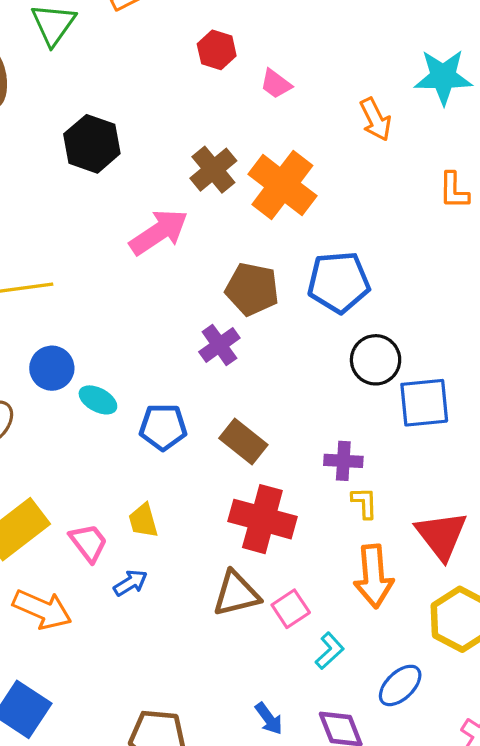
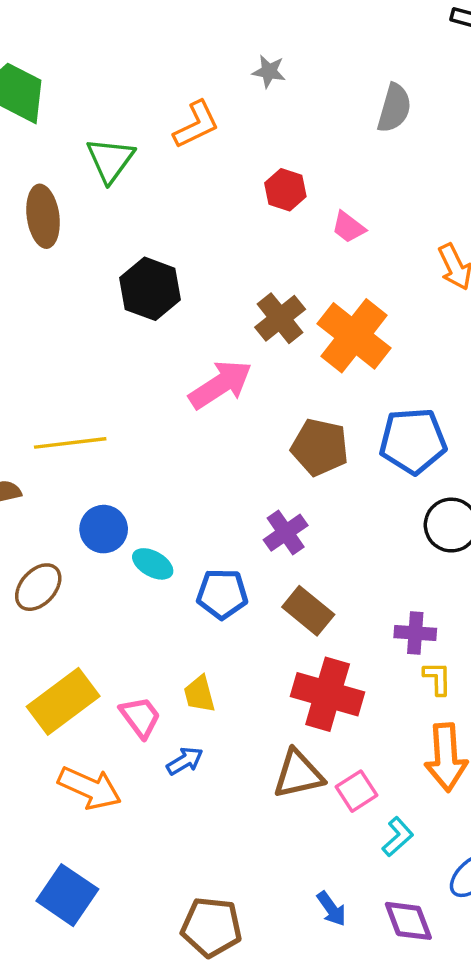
purple cross: (219, 345) -> (286, 533), moved

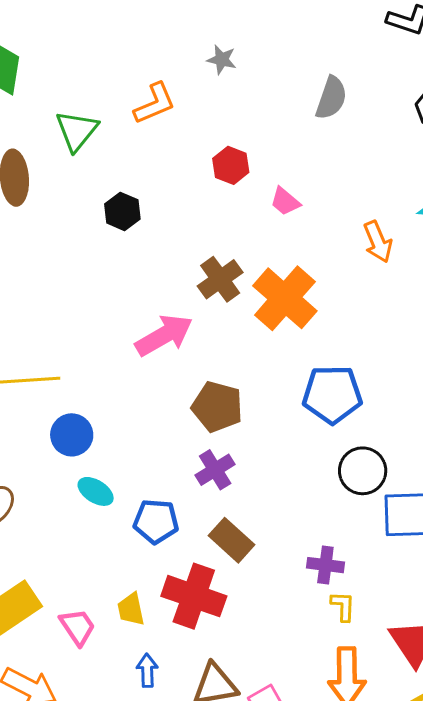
black hexagon: (150, 289) -> (122, 211), moved, size x0.7
brown pentagon: (320, 447) -> (217, 407), moved
blue circle: (104, 529) -> (72, 435), moved
red cross: (328, 694) -> (194, 596), moved
blue arrow: (185, 761) -> (147, 670), moved, turned -64

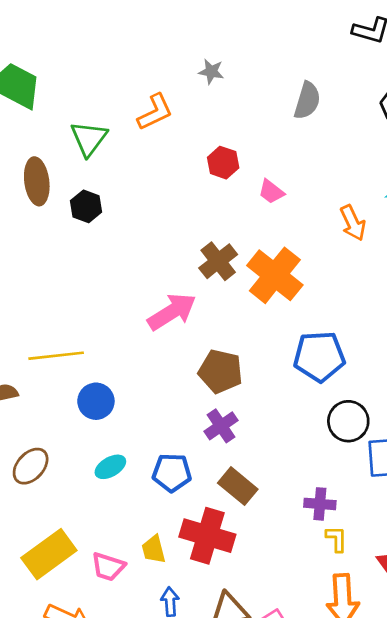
black hexagon: (122, 211) -> (86, 206), moved
cyan ellipse: (96, 491) -> (110, 467), moved, turned -60
pink trapezoid: (77, 627) -> (108, 567), turned 144

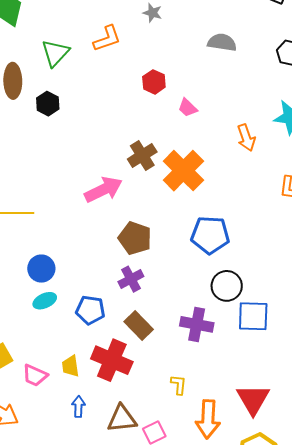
gray semicircle: (307, 101) -> (222, 42), turned -104
blue circle: (96, 401) -> (41, 269), moved
purple cross: (320, 504) -> (197, 324), moved, size x1.4
yellow L-shape: (337, 539) -> (179, 385), moved

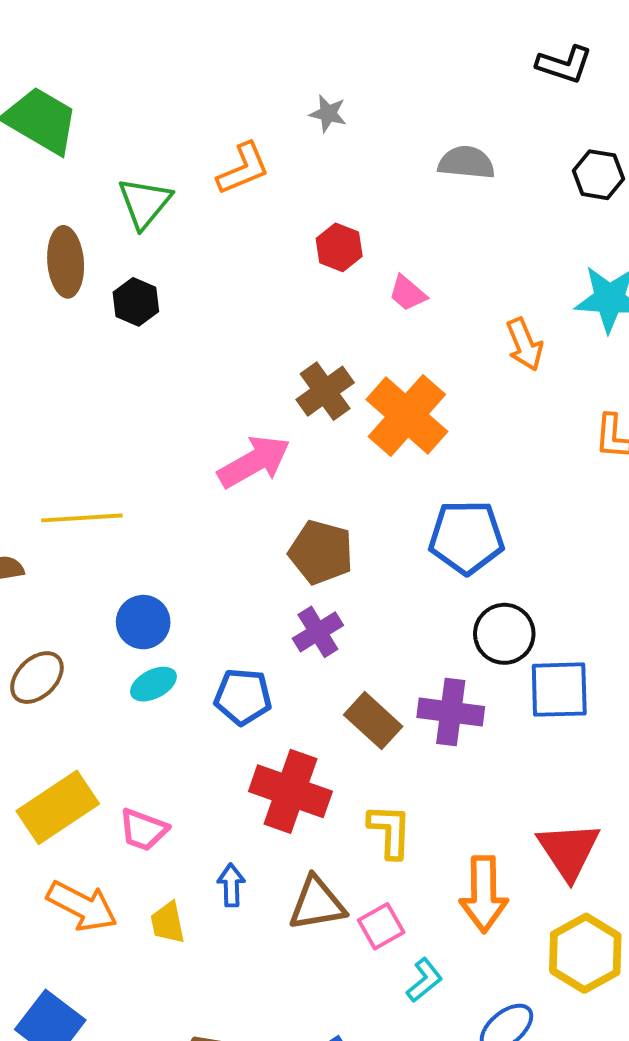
brown rectangle: (139, 325) -> (373, 721), moved
yellow trapezoid: (70, 366) -> (168, 923), moved
yellow L-shape: (179, 385) -> (390, 831), moved, size x1.4

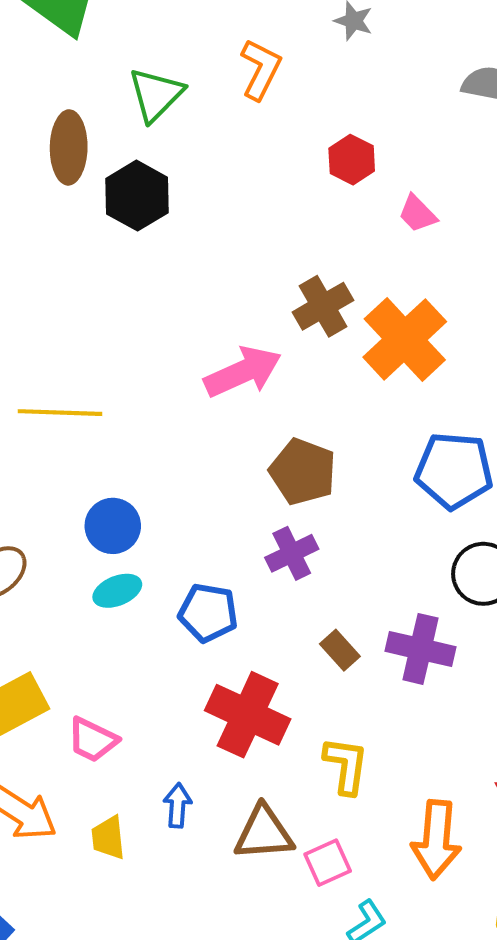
orange L-shape: (243, 169) -> (261, 69), turned -46
black hexagon: (136, 302) -> (137, 196), size x1.4
brown rectangle: (373, 721) -> (340, 650), size x0.7

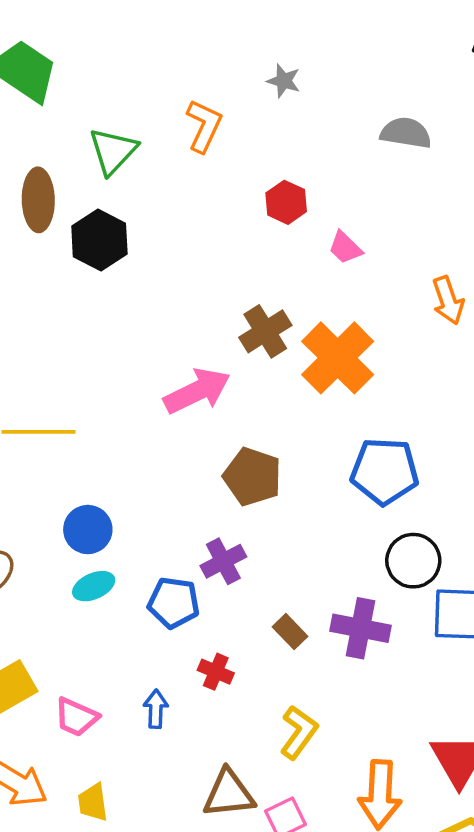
purple cross: (292, 553) -> (223, 561), moved
red cross: (248, 715) -> (216, 672), moved, size x0.5
yellow L-shape: (346, 765) -> (299, 732), turned 30
blue arrow: (177, 805) -> (156, 709), moved

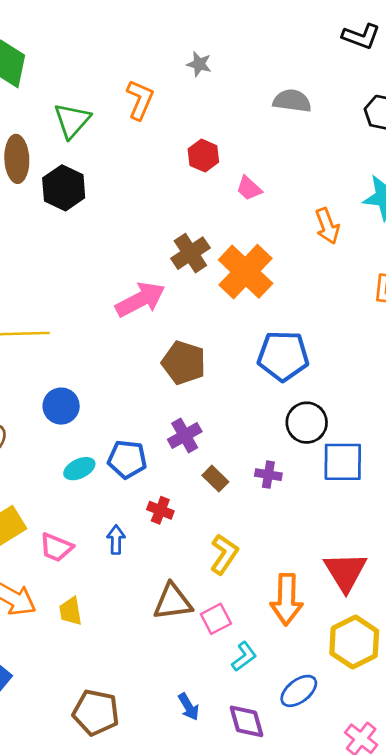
purple cross: (223, 561) -> (185, 435), moved
cyan ellipse: (94, 586) -> (79, 469), moved
purple cross: (360, 628) -> (268, 475), size x0.6

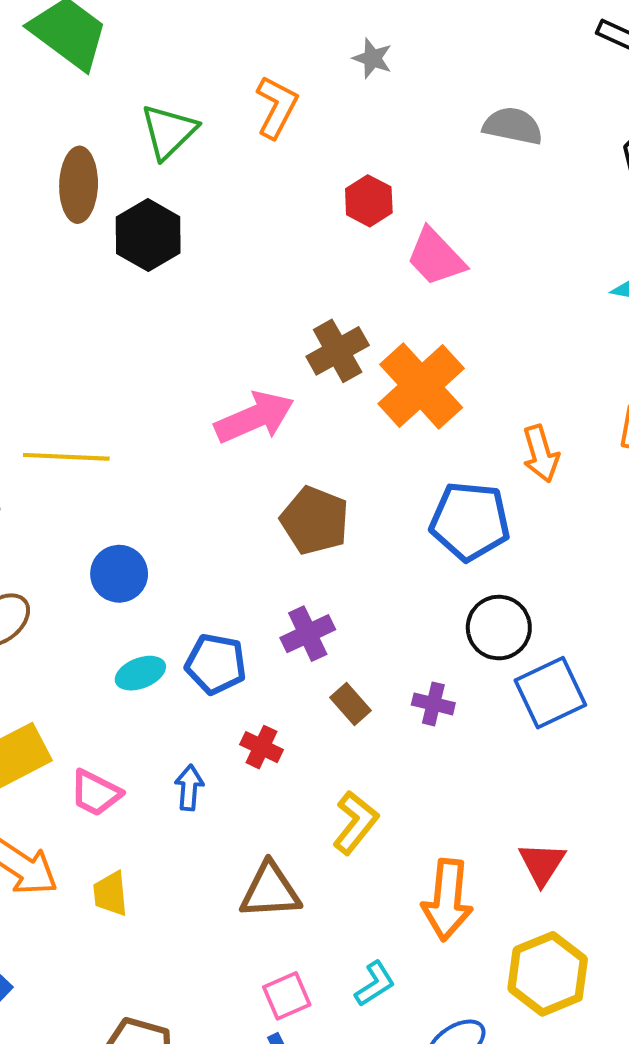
pink trapezoid: (249, 188) -> (436, 257), size x1.5
orange arrow: (327, 226) -> (541, 454), moved
blue square: (343, 462) -> (550, 693), turned -30
red triangle: (345, 572) -> (542, 864), size x0.7
pink square: (216, 619) -> (287, 996), moved

